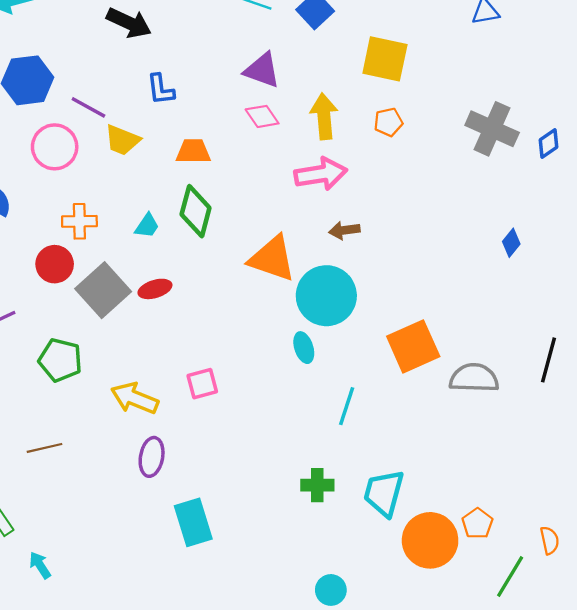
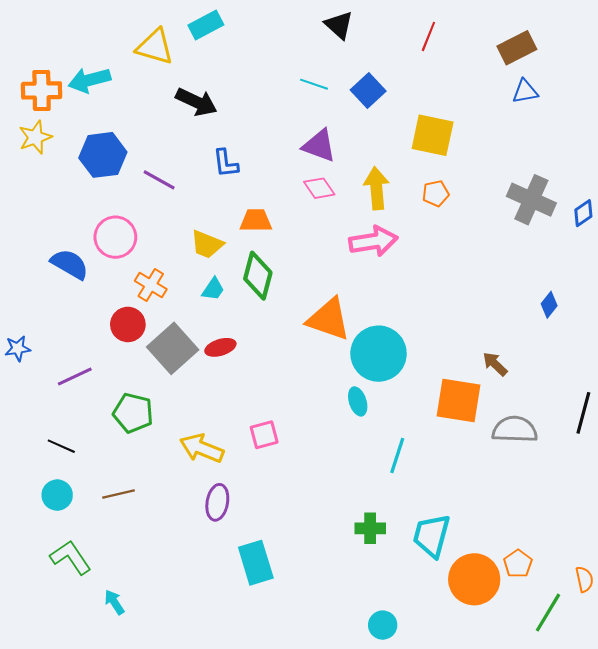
yellow trapezoid: (122, 140) -> (207, 244), moved
pink circle: (55, 147) -> (115, 237), moved
orange cross: (79, 221) -> (151, 285), turned 32
brown arrow: (344, 230) -> (495, 364), moved, turned 52
orange square: (413, 346) -> (459, 400), turned 33

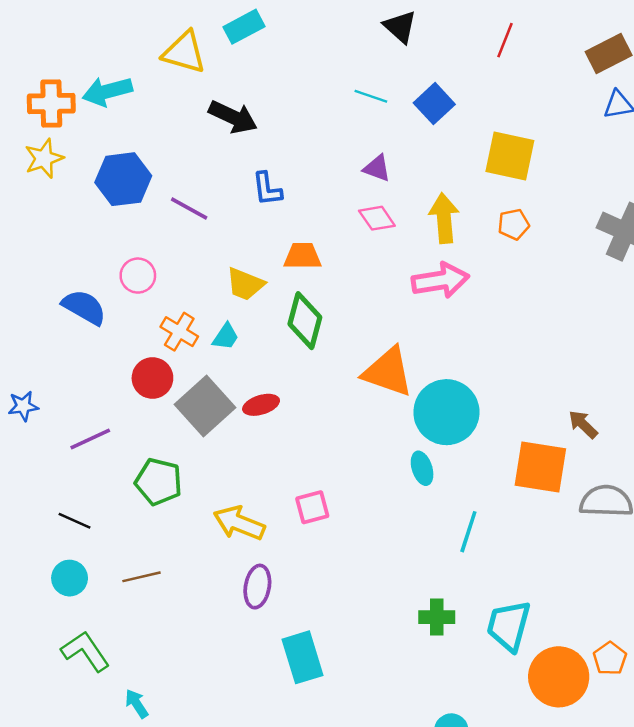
purple triangle: (319, 146) -> (377, 168), size x0.7
pink circle: (115, 237) -> (138, 276), size x0.7
cyan trapezoid: (213, 289) -> (226, 337), moved

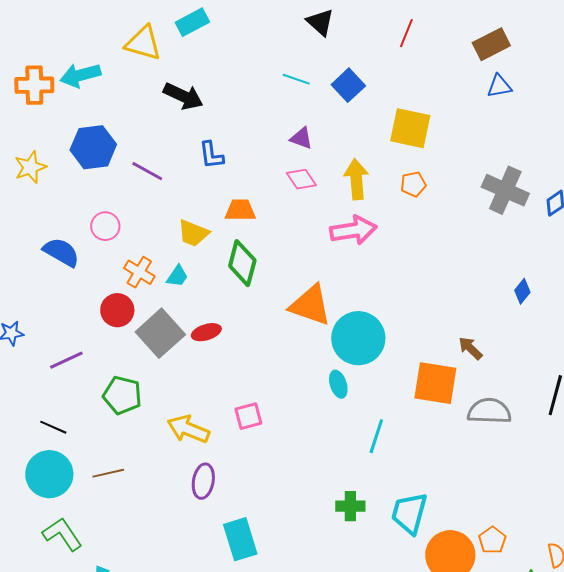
yellow star: (44, 158) -> (30, 167), moved
cyan circle: (70, 578) -> (49, 474), size x1.6

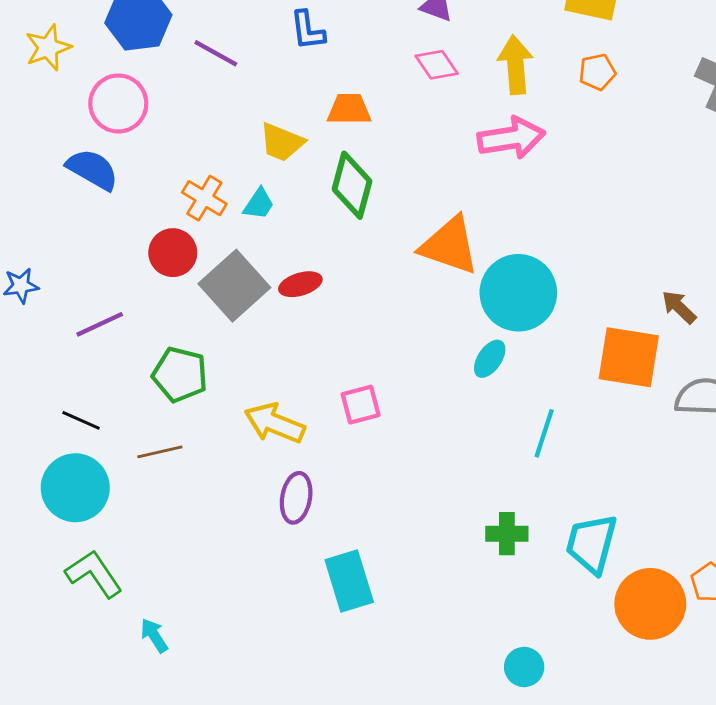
pink circle: (105, 226) -> (118, 103), moved, size x1.4
cyan ellipse: (338, 384) -> (490, 359), turned 52
brown line: (108, 473) -> (160, 452), moved

